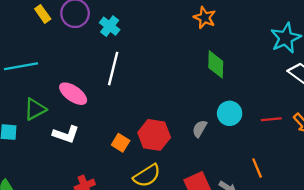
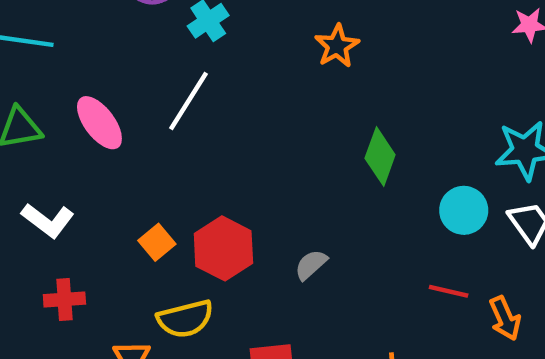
orange star: (205, 18) -> (337, 46), moved
cyan circle: (230, 113) -> (464, 210), moved
white L-shape: (66, 134) -> (48, 220), moved

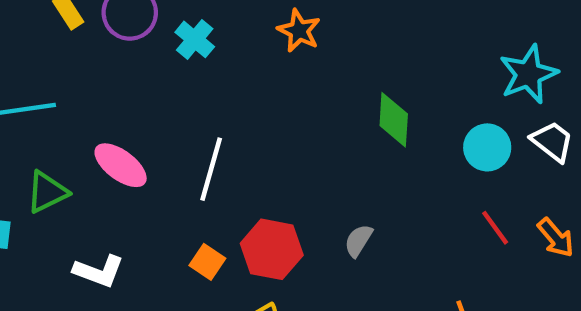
orange star: (337, 46) -> (299, 31), moved
white line: (189, 101) -> (211, 169), moved
red line: (449, 291) -> (495, 228), turned 57

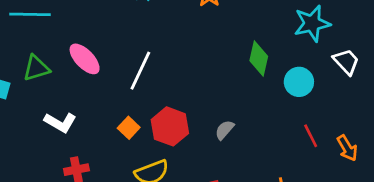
cyan star: (528, 74) -> (312, 23), moved
white trapezoid: (552, 141) -> (346, 62), moved
cyan circle: (487, 147) -> (299, 82), moved

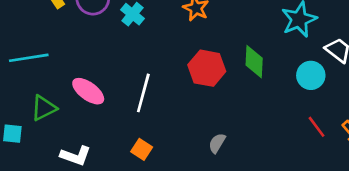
cyan circle: (299, 82) -> (311, 75), moved
red hexagon: (170, 126) -> (207, 68), moved
gray semicircle: (225, 130) -> (217, 143), moved

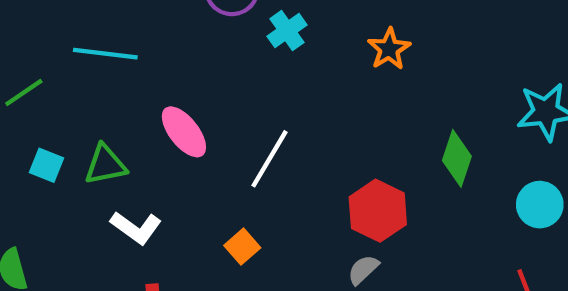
red hexagon: (207, 68) -> (378, 211), moved
green triangle: (44, 108) -> (105, 165), moved

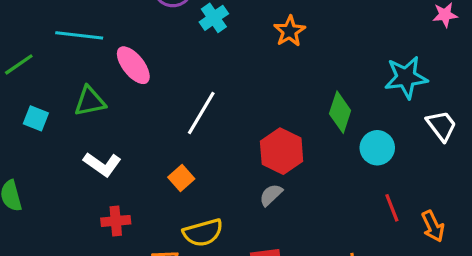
pink ellipse: (184, 132) -> (133, 65), moved
green triangle: (105, 165) -> (90, 101), moved
cyan circle: (540, 205) -> (377, 148), moved

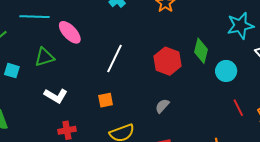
red hexagon: (282, 151) -> (167, 61), moved
orange square: (181, 178) -> (106, 100), turned 35

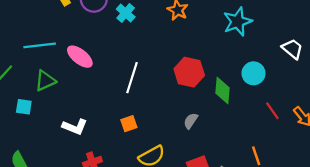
cyan star: (240, 26) -> (238, 22), moved
green diamond: (201, 51) -> (223, 91), moved
green triangle: (45, 57) -> (45, 81), moved

